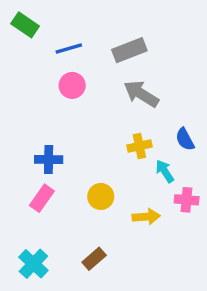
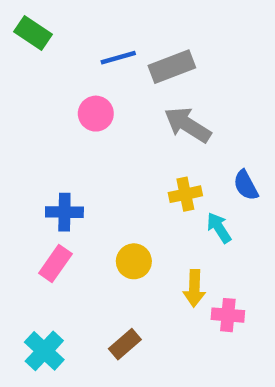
blue line: (69, 48) -> (118, 58), moved
pink cross: (187, 200) -> (228, 315), moved
yellow arrow: (146, 217) -> (194, 288), turned 96

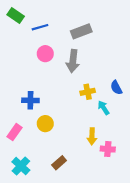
blue line: (118, 58) -> (40, 27), moved
gray arrow: (188, 125) -> (73, 61), moved, turned -115
yellow circle: (134, 261) -> (45, 124), moved
pink rectangle: (55, 264) -> (15, 132), moved

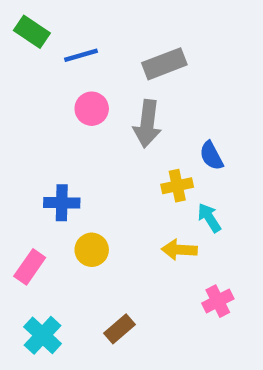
blue semicircle: (116, 88) -> (211, 156), moved
yellow arrow: (92, 136) -> (179, 250), moved, turned 91
pink cross: (108, 149) -> (218, 301), turned -32

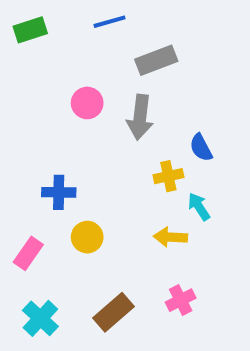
green rectangle: (32, 32) -> (30, 30), turned -52
blue line: (81, 55) -> (109, 22), moved
pink cross: (218, 301) -> (181, 300), moved
brown rectangle: (119, 329) -> (114, 312), size x1.4

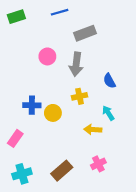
yellow cross: (168, 176) -> (79, 96), moved
yellow circle: (87, 237) -> (53, 113), moved
cyan cross: (40, 318) -> (22, 174), turned 30

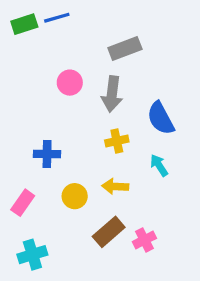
blue line: (60, 12) -> (57, 18), moved
blue semicircle: (109, 81) -> (161, 118), size x1.5
yellow circle: (53, 113) -> (75, 196), moved
yellow arrow: (93, 130) -> (115, 186), moved
brown rectangle: (62, 171) -> (109, 232), moved

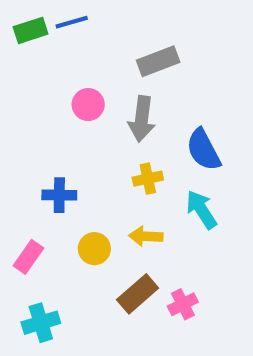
cyan arrow: (159, 165) -> (201, 209), size x1.4

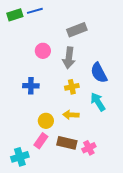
blue cross: (59, 195) -> (31, 86), moved
pink rectangle: (28, 257) -> (41, 141), moved
brown rectangle: (138, 294) -> (67, 143), turned 54

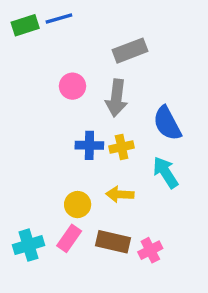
blue cross: (31, 86) -> (89, 145), moved
cyan cross: (20, 157) -> (29, 245), moved

